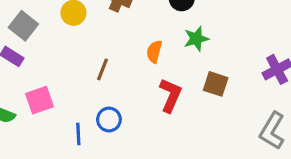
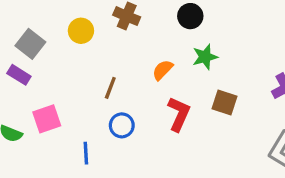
orange semicircle: (154, 52) -> (163, 70), turned 30
blue circle: (109, 119) -> (122, 125), moved

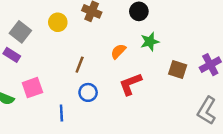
brown square: (225, 103) -> (178, 69), moved
red L-shape: (179, 114) -> (130, 84), turned -135

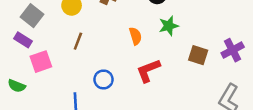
orange semicircle: (118, 51) -> (135, 36), turned 119
brown line: (80, 65) -> (78, 41), moved
pink square: (32, 88) -> (41, 62), moved

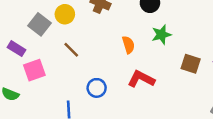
gray square: (32, 16) -> (39, 24), moved
brown line: (78, 41) -> (71, 50), turned -66
red L-shape: (148, 71) -> (141, 79), turned 48

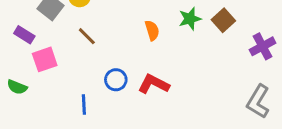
brown square: (191, 64) -> (223, 20), moved, turned 30
red L-shape: (141, 79) -> (154, 84), moved

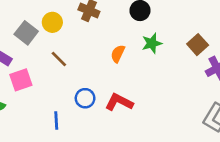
brown square: (223, 20) -> (198, 45), moved
orange semicircle: (152, 30) -> (118, 54), turned -138

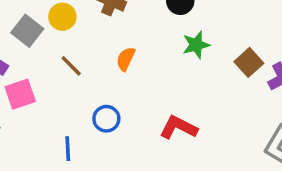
brown square: (198, 45) -> (249, 62), moved
orange semicircle: (118, 54) -> (126, 59), moved
red L-shape: (119, 102) -> (178, 128), moved

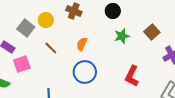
brown square: (249, 62) -> (152, 32), moved
blue circle: (106, 119) -> (85, 72), moved, size x1.5
red L-shape: (178, 128) -> (132, 76), moved, turned -90

